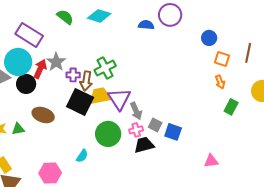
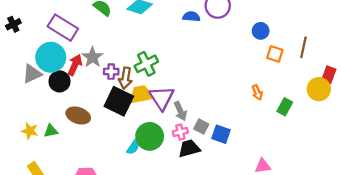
orange arrow: (220, 82) -> (257, 92), moved
cyan semicircle: (82, 156) -> (133, 147), moved

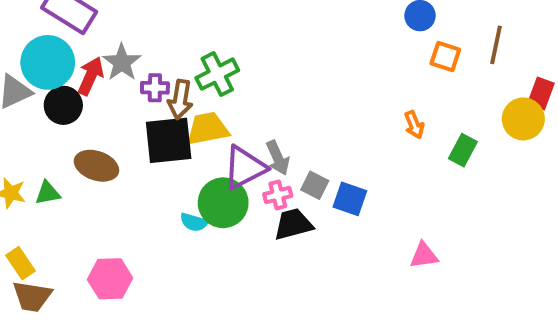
purple triangle: (162, 98) -> (245, 168), moved, turned 36
black square: (119, 101) -> (169, 140), turned -32
cyan semicircle: (133, 147) -> (194, 222), turned 72

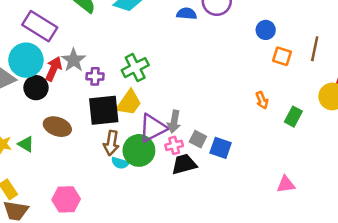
brown arrow: (180, 99) -> (111, 143), moved
yellow trapezoid: (208, 129) -> (129, 103), turned 136
gray arrow: (278, 158) -> (174, 122), turned 35
green triangle: (48, 193) -> (26, 144), turned 42
pink triangle: (424, 255) -> (286, 184), moved

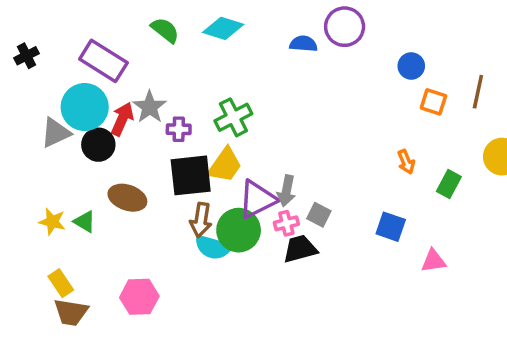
blue square: (221, 148) -> (391, 227), moved
cyan semicircle: (120, 163) -> (213, 247), size x1.5
pink triangle: (286, 184) -> (433, 261), moved

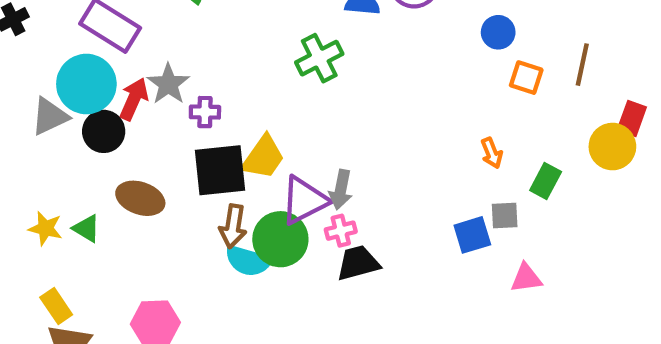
green cross: (233, 117) -> (319, 58), moved
gray square: (319, 215) -> (505, 216), moved, turned -30
blue square: (391, 227) -> (472, 235), turned -36

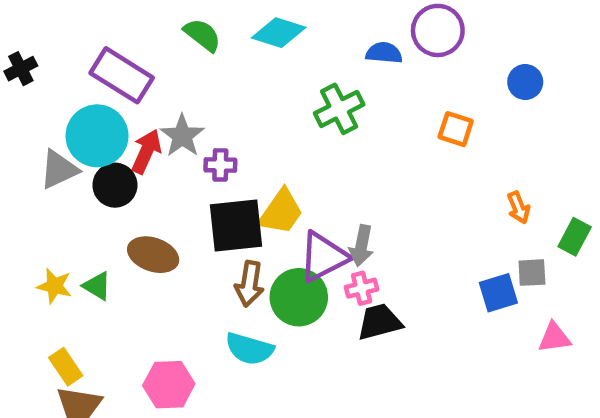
orange square: (526, 78) -> (456, 129), moved
cyan semicircle: (248, 261) -> (249, 349), moved

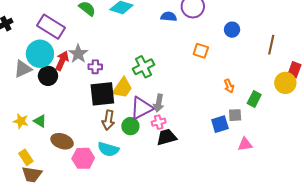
green cross: (339, 109) -> (144, 67), moved
brown ellipse: (153, 255) -> (62, 141), moved
green circle: (299, 297) -> (130, 126), size x0.7
pink hexagon: (169, 385) -> (83, 158), moved

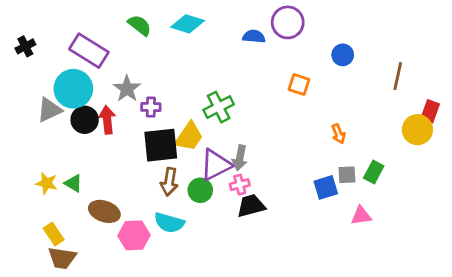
red arrow: (62, 61) -> (107, 120), moved, turned -30
green rectangle: (254, 99) -> (374, 172), moved

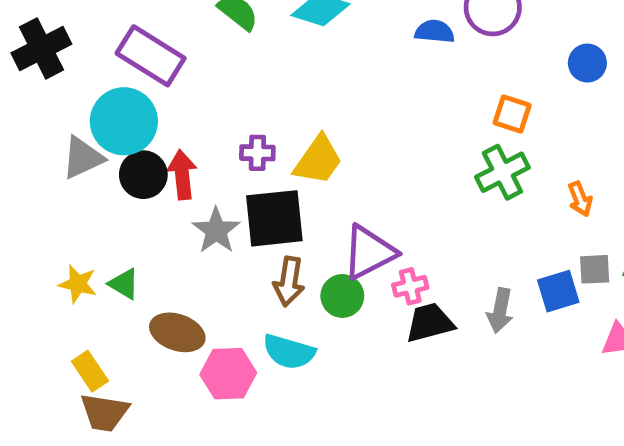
black cross: (25, 46) -> (41, 48), size x1.6
gray star: (127, 89) -> (216, 230), moved
green cross: (219, 107) -> (502, 172), moved
yellow trapezoid: (189, 137) -> (318, 160), moved
gray arrow: (240, 158) -> (500, 311), moved

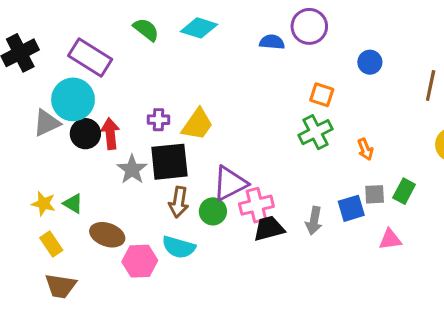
pink cross: (410, 286) -> (256, 205), size x1.5
yellow rectangle: (90, 371) -> (51, 244), moved

